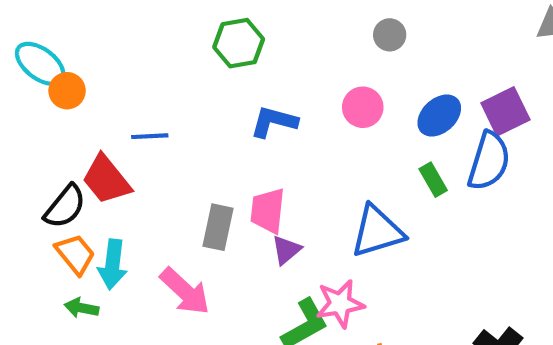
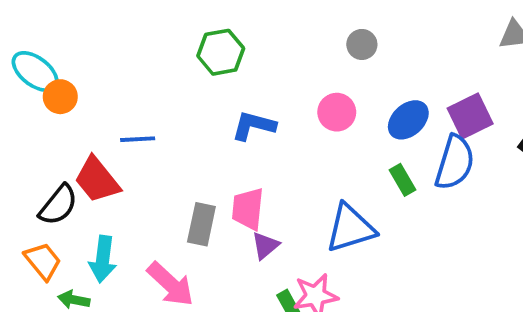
orange trapezoid: (75, 254) -> (43, 261), moved

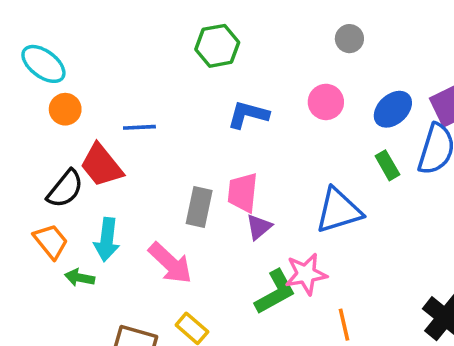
orange circle: (60, 97) -> (65, 109), moved

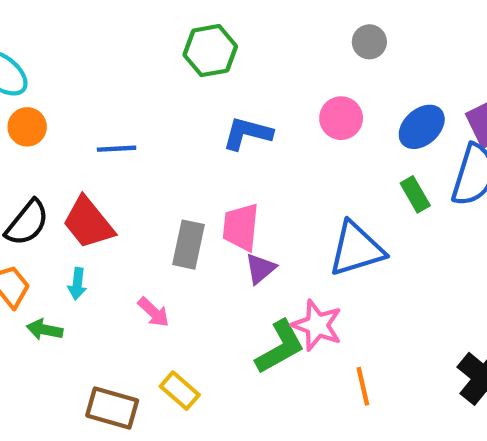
red trapezoid: (101, 165) -> (88, 223), moved
cyan arrow: (107, 240) -> (77, 284), size x0.6
pink arrow: (170, 263) -> (154, 312), size x0.6
pink star: (306, 274) -> (317, 325), turned 30

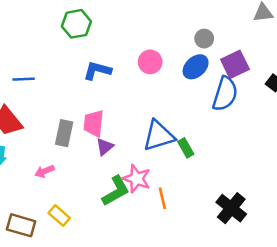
gray circle: (369, 42) -> (204, 39), moved
green rectangle: (415, 194) -> (186, 148), moved
pink arrow: (154, 312) -> (44, 171), turned 114
orange line: (363, 386) -> (162, 198), moved

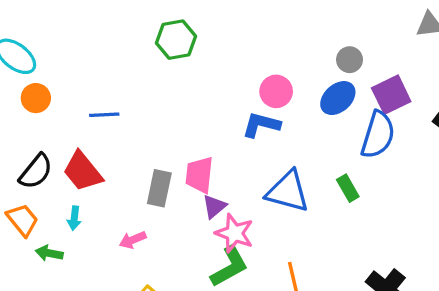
blue L-shape: (97, 71) -> (261, 125), moved
blue triangle: (159, 136) -> (288, 191), turned 32
green rectangle: (186, 148) -> (348, 188), moved
pink star: (137, 179) -> (234, 233), moved

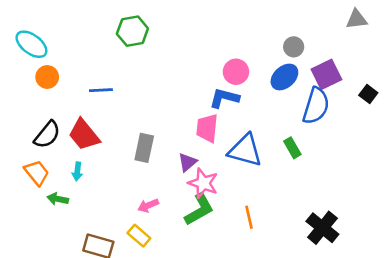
green hexagon: (176, 40) -> (132, 31), moved
pink trapezoid: (199, 175) -> (207, 128), moved
pink arrow: (133, 240) -> (148, 205), moved

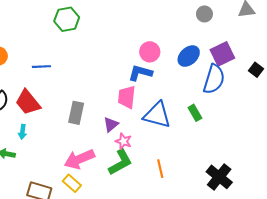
gray circle: (294, 47) -> (204, 14), moved
pink star: (203, 183) -> (123, 141), size x0.7
pink arrow: (148, 205) -> (79, 159), size x1.8

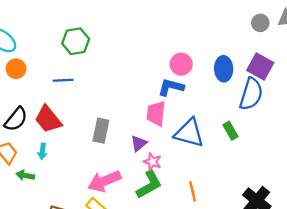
gray circle: (204, 14) -> (260, 23), moved
green hexagon: (67, 19) -> (76, 41), moved
purple square: (222, 54) -> (260, 66), turned -35
blue ellipse: (189, 56) -> (224, 69), turned -50

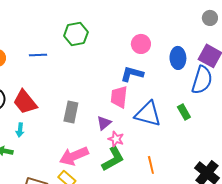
green hexagon: (76, 41) -> (76, 34), moved
pink circle: (181, 64) -> (141, 44), moved
blue line: (63, 80) -> (38, 55), moved

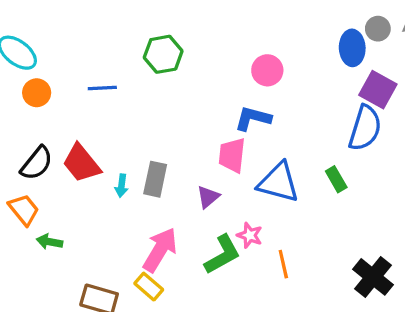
blue ellipse: (178, 58) -> (352, 48), moved
cyan arrow: (20, 130) -> (122, 186), moved
pink star: (116, 139) -> (250, 235), moved
pink arrow: (74, 156) -> (160, 250), turned 144

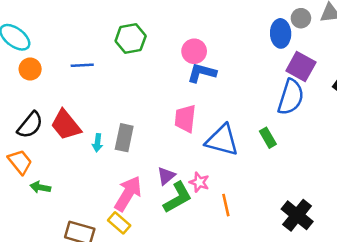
pink circle: (267, 70) -> (194, 51), moved
blue L-shape: (253, 118) -> (202, 73), moved
purple triangle: (208, 197) -> (166, 176), moved

